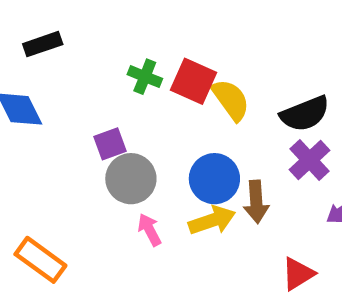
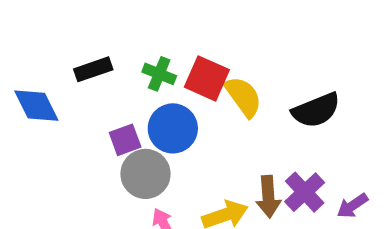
black rectangle: (43, 44) -> (93, 69), moved
purple cross: (310, 160) -> (305, 192), moved
blue circle: (214, 179) -> (173, 128), moved

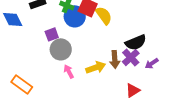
black semicircle: (316, 110) -> (136, 42), moved
blue circle: (173, 128) -> (75, 16), moved

